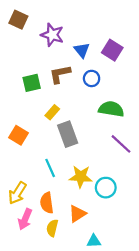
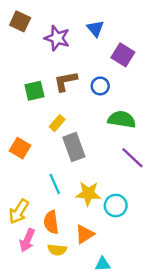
blue triangle: (82, 50) -> (95, 29), moved
yellow semicircle: (52, 228) -> (57, 250), turned -98

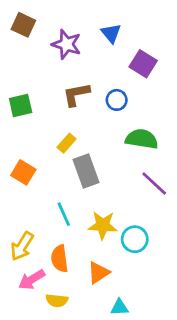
green square: (34, 91) -> (21, 106), moved
pink arrow: (27, 240) -> (32, 280), turned 35
yellow semicircle: (57, 250) -> (57, 300), moved

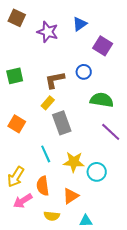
blue triangle: (111, 33) -> (80, 24), turned 35
brown L-shape: (76, 94) -> (55, 80), moved
yellow semicircle: (57, 300) -> (52, 216), moved

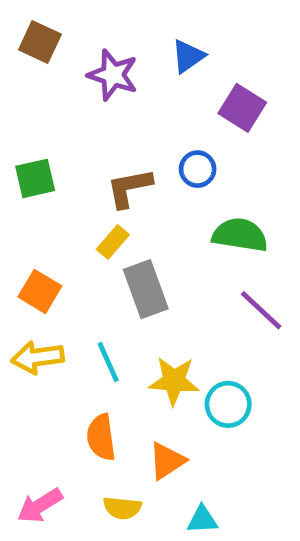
yellow arrow: (16, 177) -> (38, 357), moved, turned 50
pink arrow: (23, 201) -> (40, 506), moved

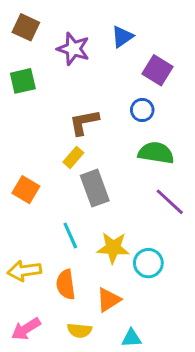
blue circle: (198, 169) -> (142, 110), moved
green square: (35, 178) -> (23, 81), moved
yellow arrow: (38, 357) -> (24, 271), moved

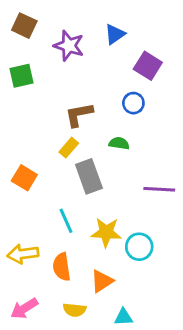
green semicircle: (156, 153) -> (119, 143), moved, size x0.6
purple line: (170, 202) -> (159, 189), turned -40

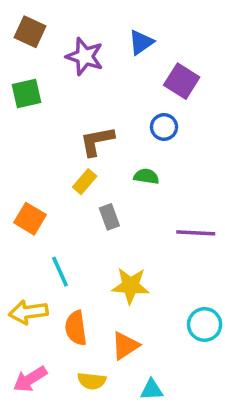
gray rectangle: (89, 176) -> (109, 217), size x0.6
cyan line: (66, 221) -> (60, 272), moved
cyan circle: (139, 247) -> (205, 324), moved

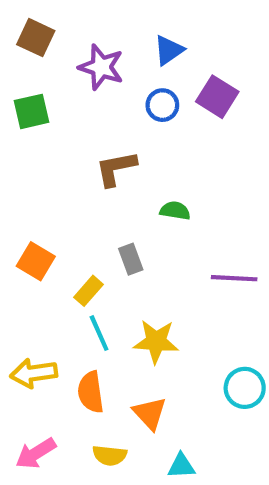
blue circle: (164, 127) -> (162, 105), moved
yellow rectangle: (85, 182) -> (89, 291), moved
cyan line: (60, 272) -> (99, 333), moved
orange triangle: (125, 346) -> (150, 413), turned -40

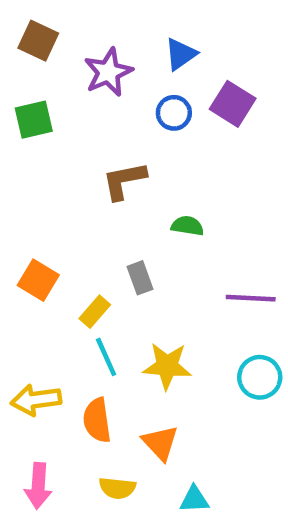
purple star: (101, 67) -> (108, 72), turned 30
cyan circle: (245, 388) -> (260, 377), moved
pink arrow: (36, 453) -> (38, 486), turned -54

